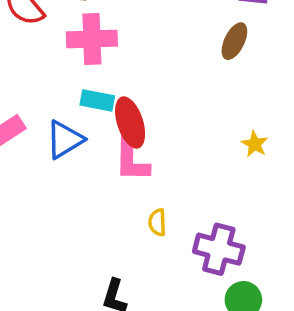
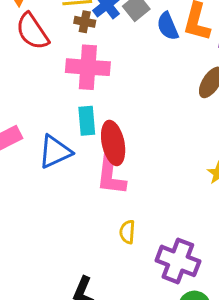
cyan rectangle: (97, 100) -> (87, 121), turned 68

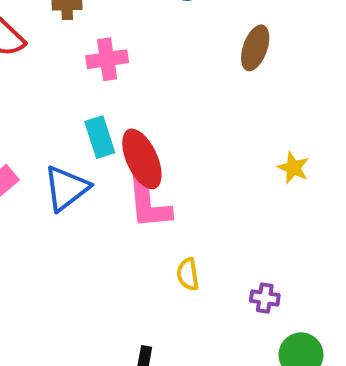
pink cross: (88, 67) -> (107, 59), moved, size x0.7
purple cross: (178, 261) -> (265, 298), size x0.5

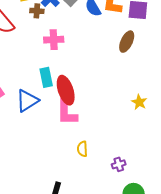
purple cross: (265, 298) -> (119, 164), turned -32

